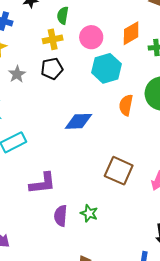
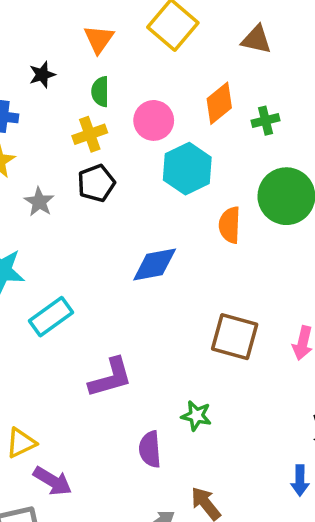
purple semicircle: (61, 216) -> (150, 449), moved

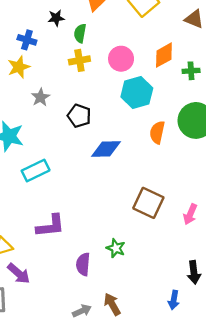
green semicircle: (100, 92) -> (80, 33), moved
black pentagon: (96, 183) -> (79, 116), moved, turned 30
purple L-shape: (110, 378) -> (50, 226), moved

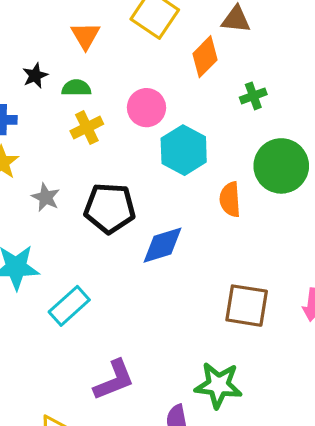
green semicircle: (80, 33) -> (76, 88), turned 96
orange diamond: (164, 55) -> (205, 57), moved
black pentagon: (79, 116) -> (110, 208), size x1.4
green star: (116, 248) -> (218, 385), size x1.6

